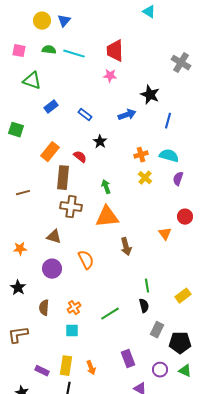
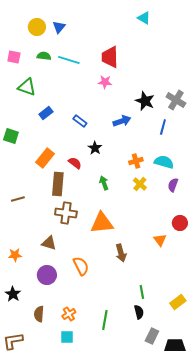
gray cross: (181, 63) -> (176, 100), moved
green arrow: (106, 187) -> (104, 183), moved
green line: (110, 314) -> (105, 320), turned -48

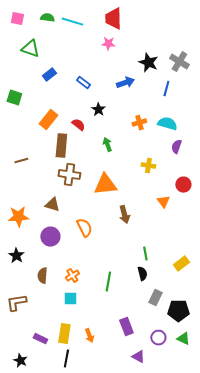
yellow cross: (140, 184) -> (148, 166), moved, turned -32
orange star: (15, 255) -> (18, 217), size x1.5

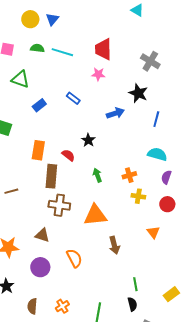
gray cross: (179, 62) -> (150, 61), moved
blue rectangle: (83, 83) -> (73, 98), moved
orange rectangle: (48, 120) -> (38, 150), turned -30
orange cross: (139, 123) -> (129, 175), moved
red circle: (183, 185) -> (167, 204), moved

